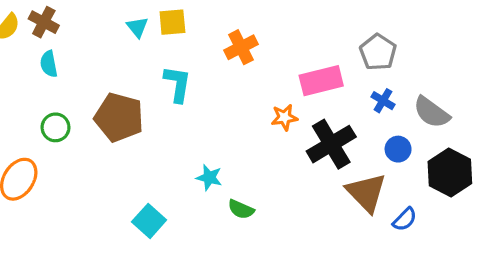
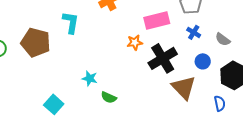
gray semicircle: (431, 112) -> (223, 39), size x0.7
blue semicircle: (405, 219) -> (220, 103), moved, turned -56

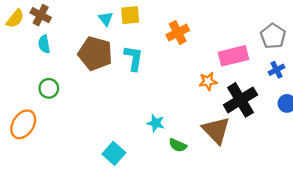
blue cross: (194, 32) -> (277, 70), turned 32
brown pentagon: (36, 42) -> (95, 53), moved
brown triangle: (184, 87) -> (216, 130), moved

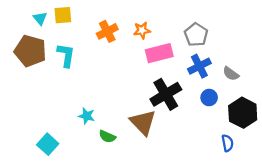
blue cross: (277, 70) -> (199, 66), size x1.5
orange star: (208, 81) -> (142, 30), moved

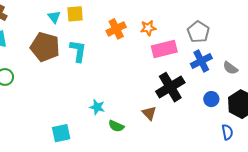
blue circle: (209, 98) -> (211, 99), moved
brown triangle: (143, 122) -> (149, 113), size x0.6
cyan square: (48, 144) -> (61, 133), turned 36

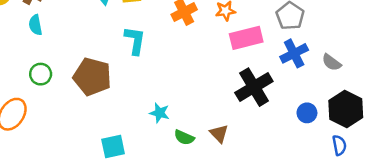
brown pentagon: (45, 47) -> (92, 77), moved
blue circle: (211, 99) -> (307, 113), moved
brown triangle: (149, 113) -> (219, 134), moved
blue semicircle: (227, 132) -> (339, 145), moved

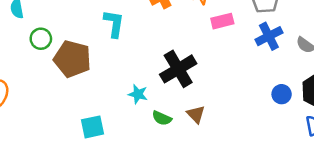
pink rectangle: (246, 38) -> (222, 21), size x0.7
green circle: (41, 74) -> (41, 39), moved
black cross: (254, 87) -> (178, 69), moved

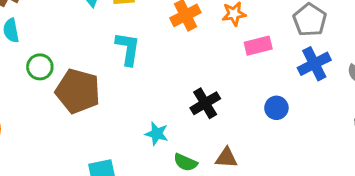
black cross: (178, 69) -> (205, 103), size x0.7
blue circle: (282, 94) -> (276, 108), moved
brown triangle: (196, 114) -> (226, 158), turned -42

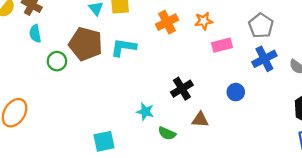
cyan L-shape: (128, 49) -> (123, 47), turned -90
brown pentagon: (78, 91) -> (86, 44), moved
brown triangle: (226, 158) -> (200, 120), moved

